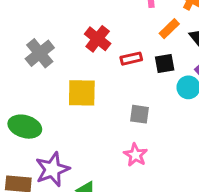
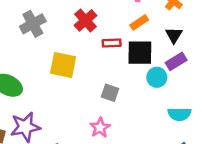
orange rectangle: (169, 29) -> (139, 22), moved
black square: (165, 63) -> (140, 53), size x1.5

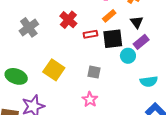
yellow square: (63, 65) -> (54, 70), moved, turned 30

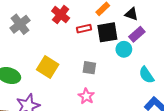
black triangle: (137, 22) -> (131, 14), turned -32
cyan semicircle: (149, 81) -> (147, 75), turned 66

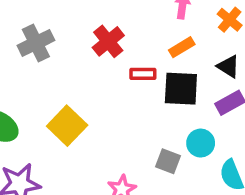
cyan circle: (124, 49) -> (201, 143), moved
gray square: (89, 68) -> (168, 161), moved

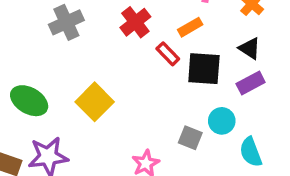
orange rectangle: (182, 47) -> (190, 27), moved
red rectangle: (143, 74) -> (168, 54), turned 45

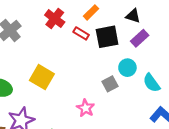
gray square: (190, 138) -> (110, 84), turned -35

